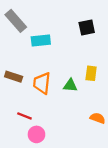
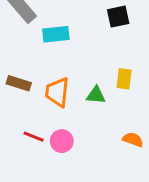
pink circle: (36, 134) -> (62, 141), moved

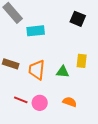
black square: (118, 17) -> (78, 19), turned 35
orange semicircle: (133, 140) -> (70, 102), moved

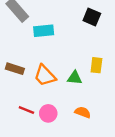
orange trapezoid: (37, 70) -> (45, 76), turned -50

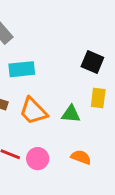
black square: (92, 17) -> (92, 62), moved
cyan rectangle: (44, 31) -> (22, 69), moved

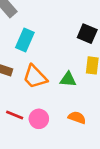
cyan rectangle: (22, 69) -> (25, 40), turned -60

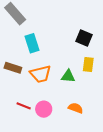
cyan rectangle: (25, 40) -> (32, 43), turned -42
orange trapezoid: (35, 77) -> (41, 74), turned -60

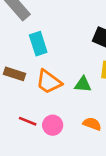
orange trapezoid: (41, 74) -> (49, 82), turned 50

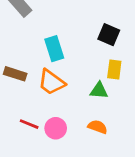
cyan rectangle: (38, 44) -> (54, 49), moved
green triangle: (83, 84) -> (99, 91), moved

